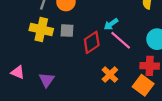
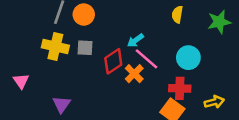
pink triangle: (18, 72) -> (21, 81), moved, turned 32
orange cross: (110, 75) -> (134, 74), moved

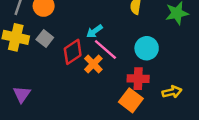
gray square: (85, 48) -> (45, 39), turned 35

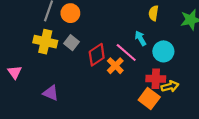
cyan arrow: (95, 31) -> (140, 38), moved, turned 96
yellow arrow: (172, 92) -> (170, 86), moved
purple triangle: (22, 94) -> (51, 93), turned -42

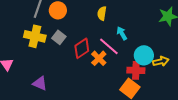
yellow semicircle: (154, 13) -> (102, 13), moved
cyan circle: (163, 51) -> (144, 55), moved
yellow arrow: (170, 86) -> (161, 61), moved

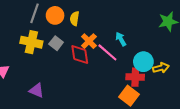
yellow semicircle: (102, 13) -> (75, 19), moved
red diamond: (82, 48) -> (80, 54), turned -65
orange cross: (99, 58) -> (89, 41), moved

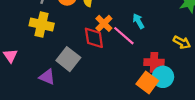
gray square: (56, 43) -> (68, 59), moved, size x1.5
cyan circle: (143, 62) -> (163, 77), moved
yellow arrow: (161, 68) -> (182, 42), moved, turned 42

